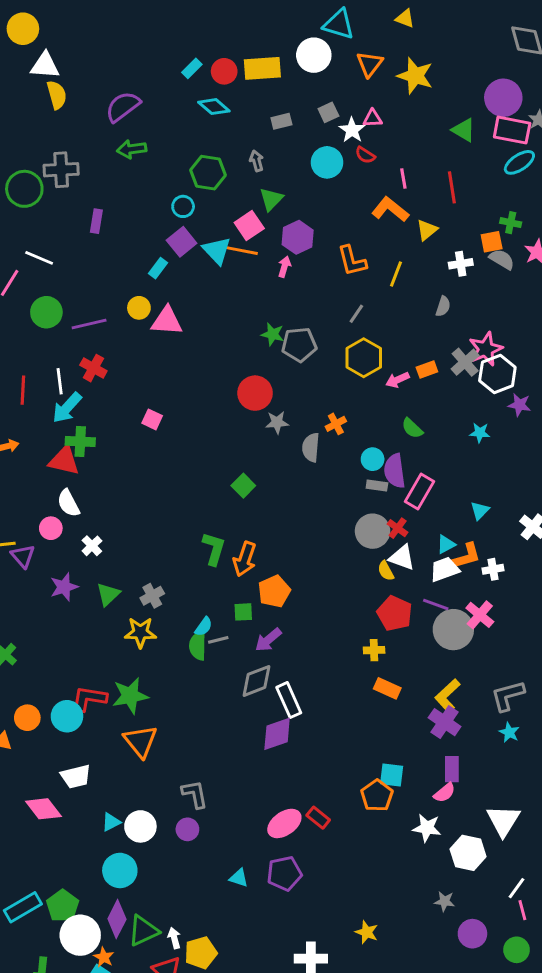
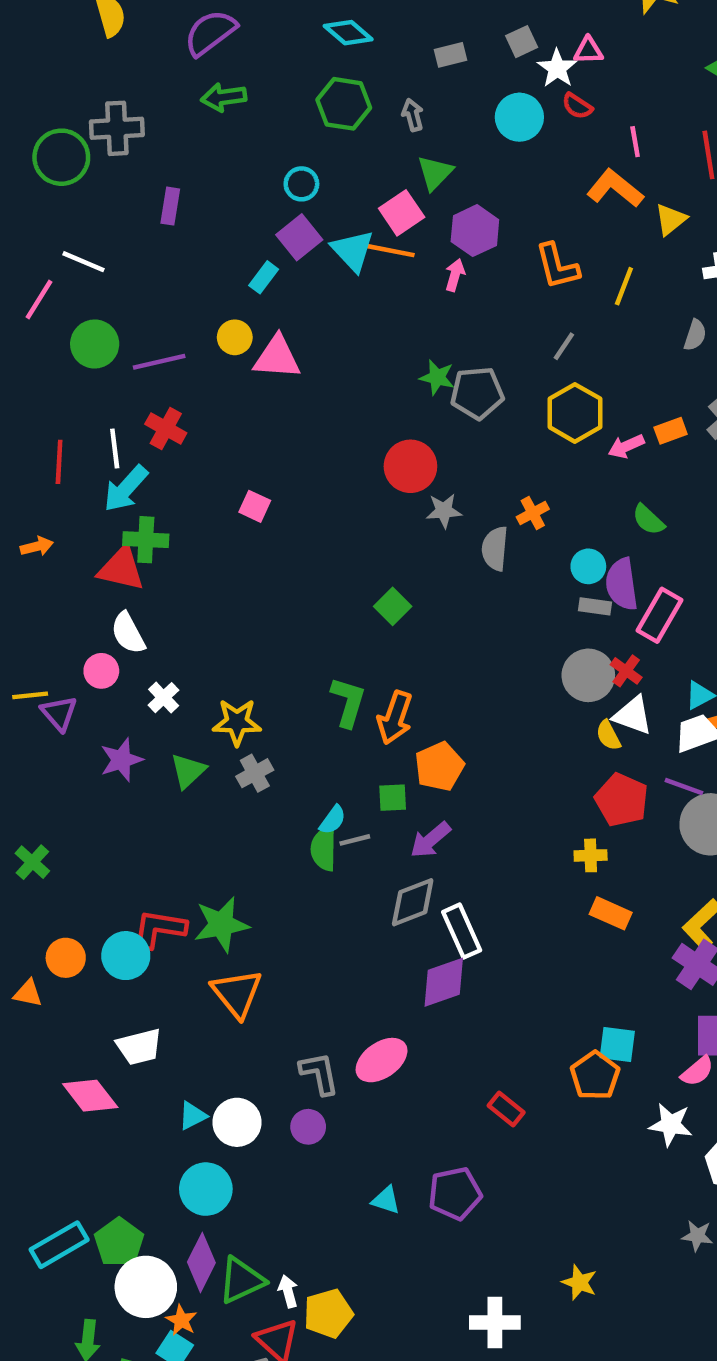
green hexagon: (208, 173) -> (344, 104), moved
yellow star: (140, 632) -> (237, 722), moved
pink ellipse: (284, 823) -> (382, 1060), moved

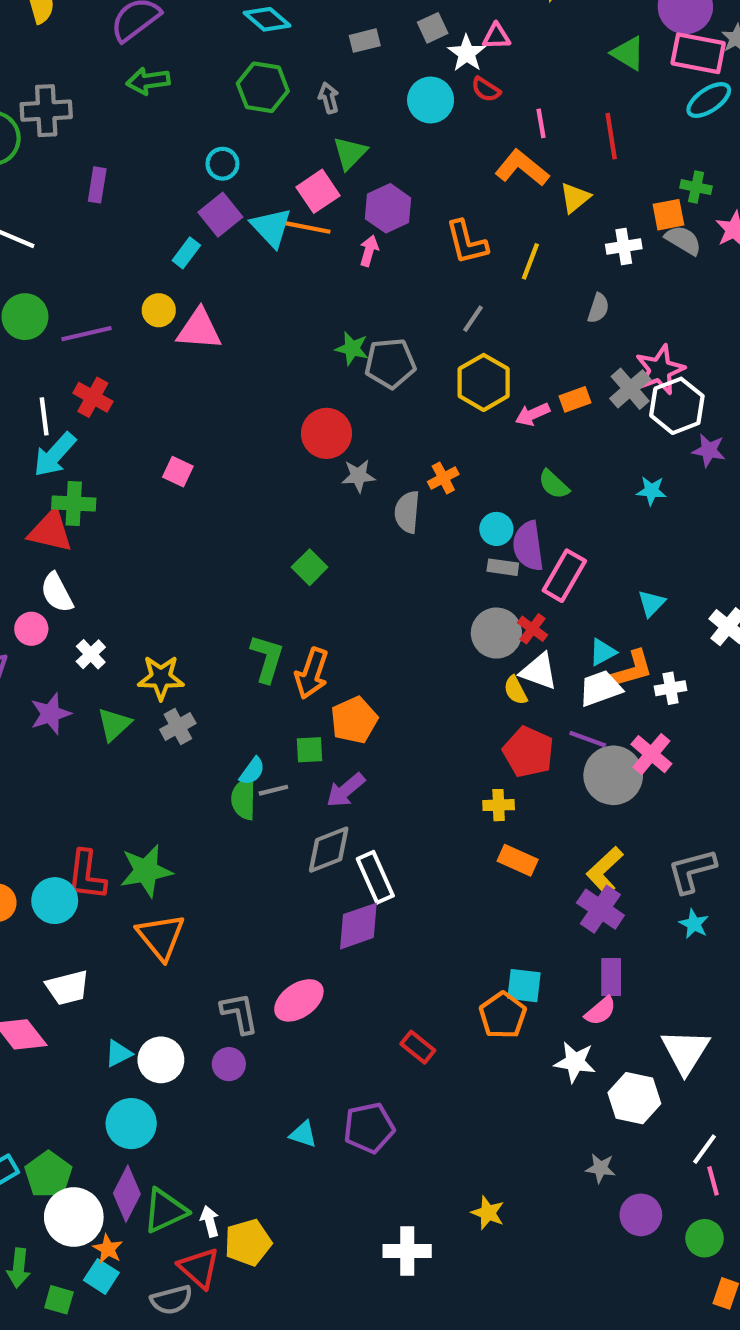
red L-shape: (159, 929) -> (87, 875), turned -92

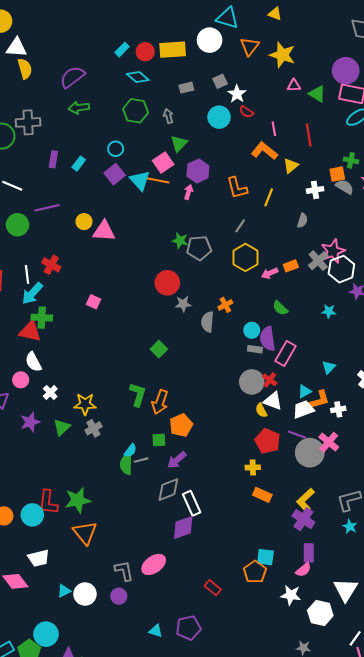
pink triangle: (496, 36) -> (294, 85), moved
cyan rectangle: (186, 253) -> (79, 164), moved
purple line: (87, 334) -> (47, 208), moved
cyan circle: (131, 1124) -> (46, 634), moved

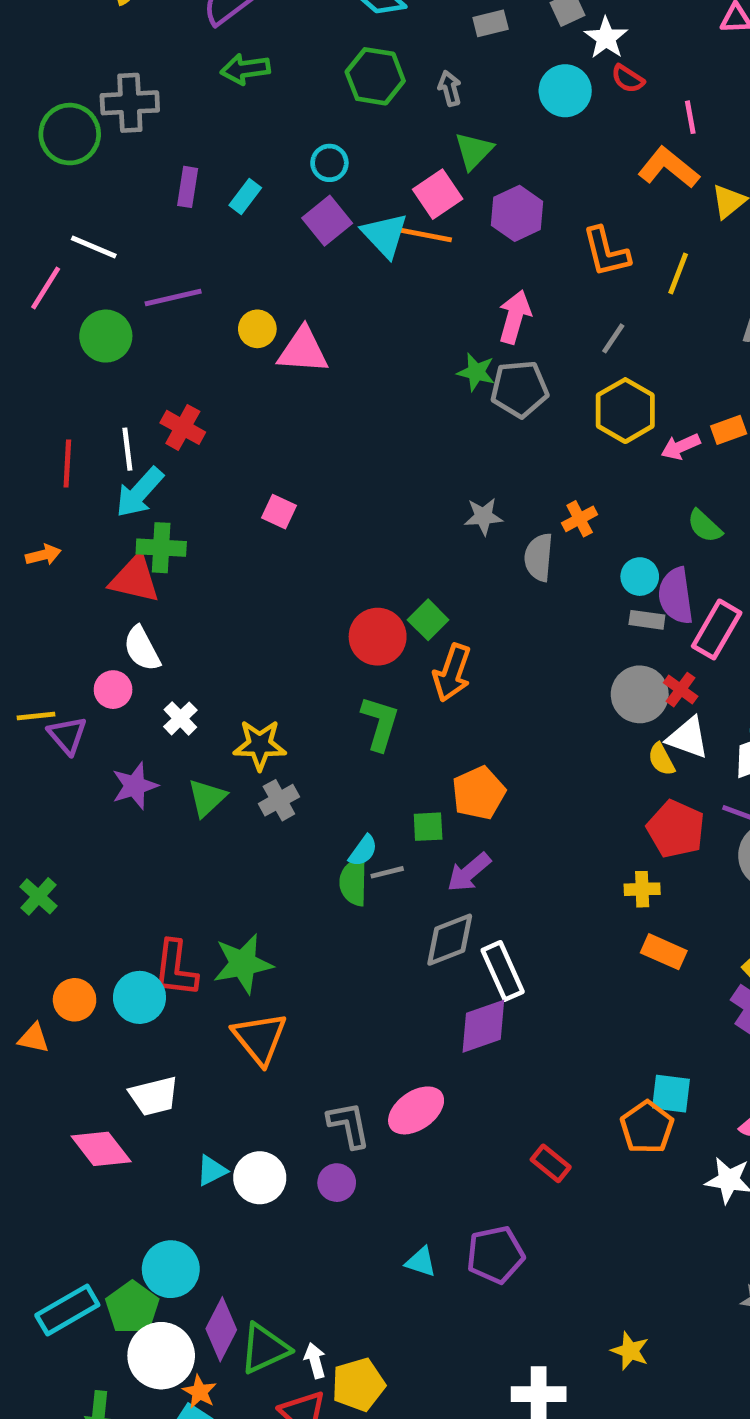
pink arrow: (188, 192) -> (515, 317), moved, size x1.5
red circle: (167, 283) -> (378, 637), moved
orange arrow: (160, 402) -> (452, 673), moved

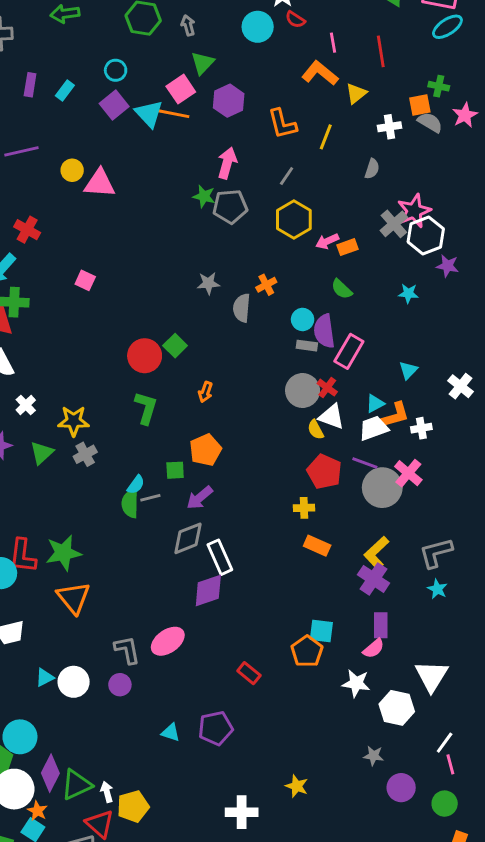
orange rectangle: (729, 430) -> (347, 247), moved
orange arrow: (452, 673) -> (205, 392), moved, size x0.6

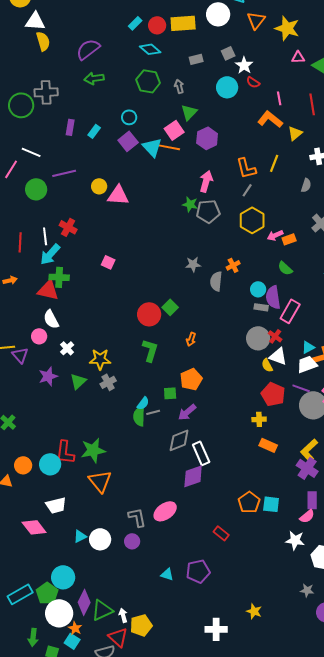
orange L-shape: (282, 124) -> (246, 168), moved
orange pentagon: (307, 651) -> (249, 502), moved

